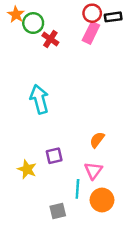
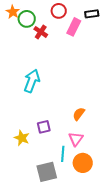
red circle: (92, 13) -> (59, 11), moved
cyan arrow: (39, 99) -> (32, 81), turned 35
gray square: (58, 211) -> (47, 172), size x1.5

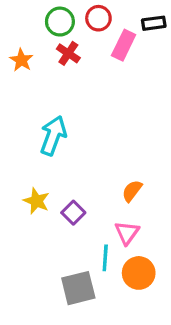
orange star: (13, 12) -> (21, 60), moved
green circle: (27, 19) -> (60, 22), moved
purple square: (44, 127) -> (73, 213), turned -32
yellow star: (22, 138) -> (36, 201), moved

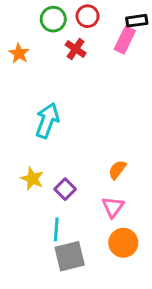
pink rectangle: (124, 45) -> (125, 40), moved
red cross: (68, 53) -> (76, 49), moved
cyan line: (105, 258) -> (56, 229), moved

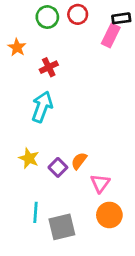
red cross: (76, 49) -> (49, 67), moved, turned 30
orange semicircle: (117, 170) -> (79, 161), moved
cyan line: (56, 229) -> (35, 212), moved

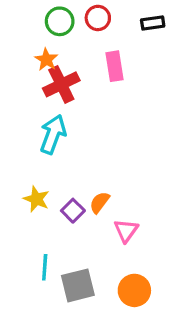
pink rectangle: (111, 35) -> (114, 66), moved, turned -35
orange star: (17, 47) -> (46, 60), moved
red cross: (49, 67) -> (61, 84), size x1.5
orange circle: (109, 215) -> (134, 290), moved

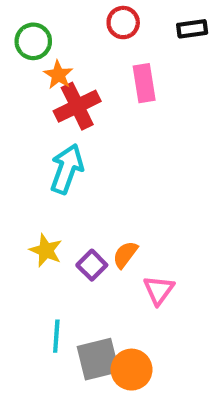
green circle: (60, 21) -> (33, 41), moved
orange circle: (134, 290) -> (132, 370), moved

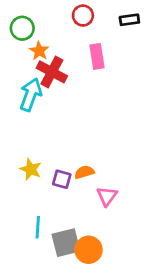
red cross: (77, 106) -> (52, 72), turned -36
cyan arrow: (67, 169) -> (31, 95), moved
orange semicircle: (125, 255) -> (84, 172), turned 36
purple square: (92, 265) -> (62, 179), turned -30

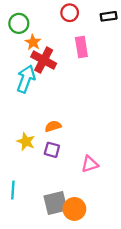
orange semicircle: (84, 172) -> (53, 126), moved
pink triangle: (107, 196) -> (90, 164), turned 36
cyan line: (38, 227) -> (13, 190), moved

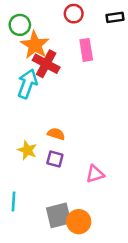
orange star: (33, 42) -> (35, 45), size x1.6
orange semicircle: (53, 126) -> (56, 134), turned 35

